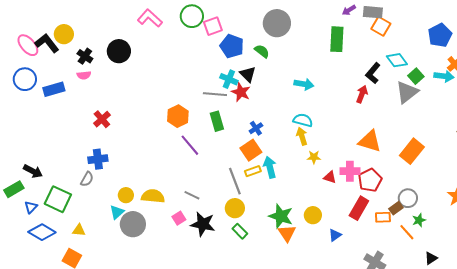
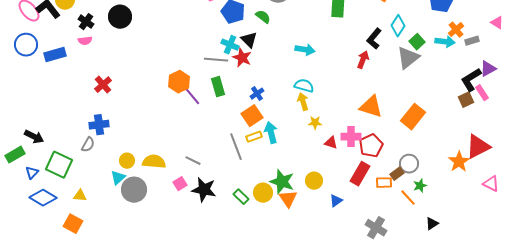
cyan diamond: (397, 60) -> (398, 26), turned 70
purple line: (190, 145) -> (191, 95), moved
yellow circle: (235, 208) -> (263, 193), moved

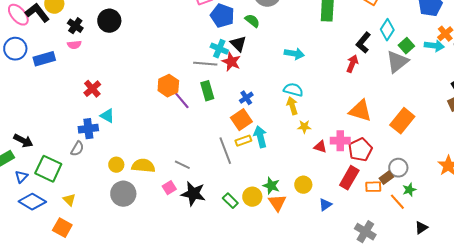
cyan triangle: (118, 178) -> (107, 116), moved, turned -49
green star: (282, 182) -> (271, 186), size x0.7
yellow triangle: (80, 196) -> (69, 200), turned 40

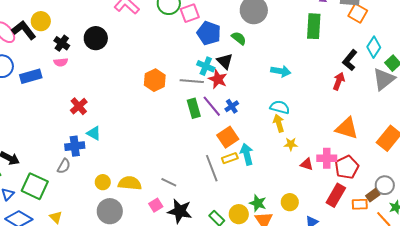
orange hexagon: (168, 86) -> (155, 80), moved
blue cross: (246, 98) -> (232, 106), moved
purple line: (180, 99) -> (212, 106), moved

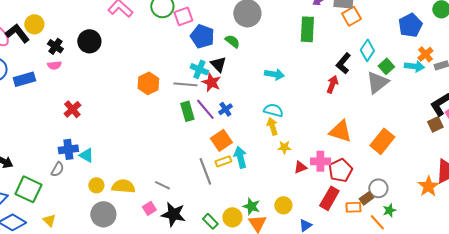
orange square: (358, 13) -> (351, 16), turned 30
cyan triangle: (94, 133) -> (86, 155), moved
red triangle: (307, 164) -> (300, 167), turned -40

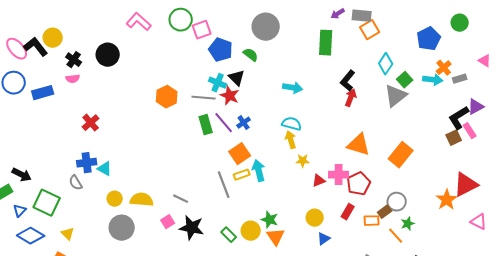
black L-shape: (343, 63) -> (348, 81), moved
gray semicircle: (57, 169) -> (76, 183), turned 119
red rectangle: (329, 198) -> (348, 212), size x0.7
yellow circle: (283, 205) -> (315, 218), moved

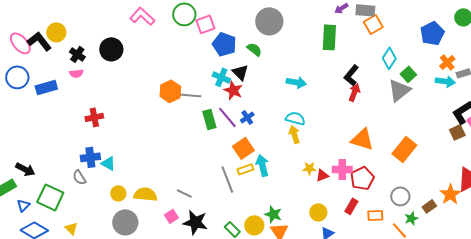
cyan arrow: (433, 80) -> (445, 81), moved
gray line: (204, 98) -> (189, 95), moved
red cross: (91, 123) -> (94, 117), turned 30
yellow star: (303, 161) -> (309, 168), moved
brown rectangle: (385, 212) -> (429, 206), moved

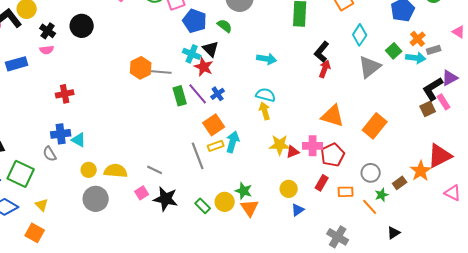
green square: (408, 74) -> (394, 51), moved
cyan arrow: (262, 165) -> (233, 142), turned 30
yellow star: (309, 168) -> (280, 145), size x1.5

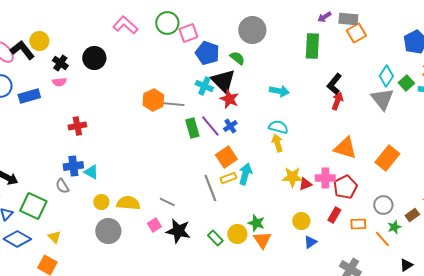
cyan diamond: (360, 35) -> (386, 76), moved
black triangle: (211, 49) -> (223, 81), size x1.5
red star: (204, 67) -> (229, 99), moved
gray triangle: (370, 67) -> (382, 99), turned -30

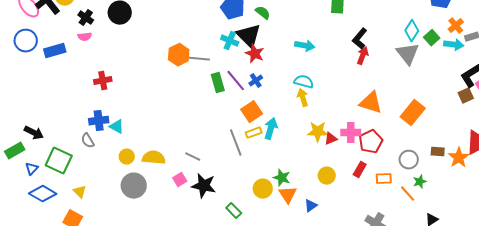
brown rectangle: (412, 215) -> (438, 152), moved, turned 40
green rectangle: (215, 238) -> (234, 211), moved
blue triangle: (310, 242) -> (311, 206), moved

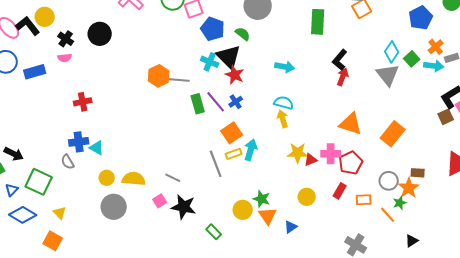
orange star: (459, 158) -> (409, 188), moved

